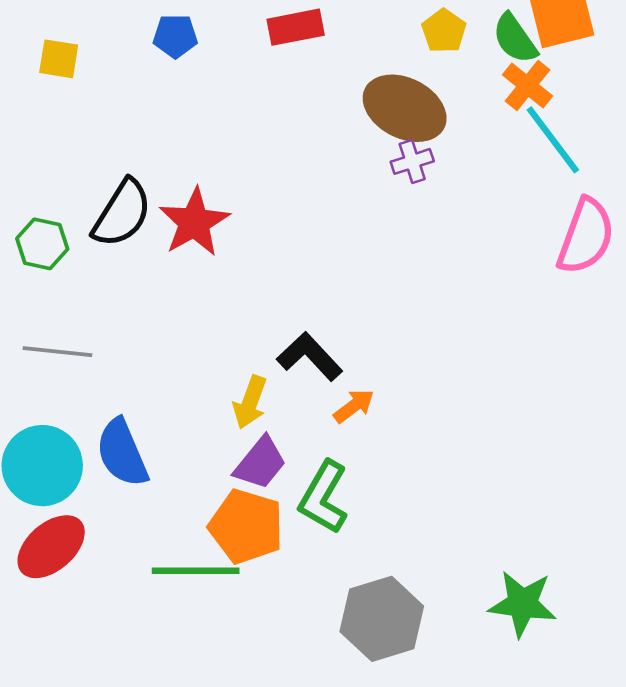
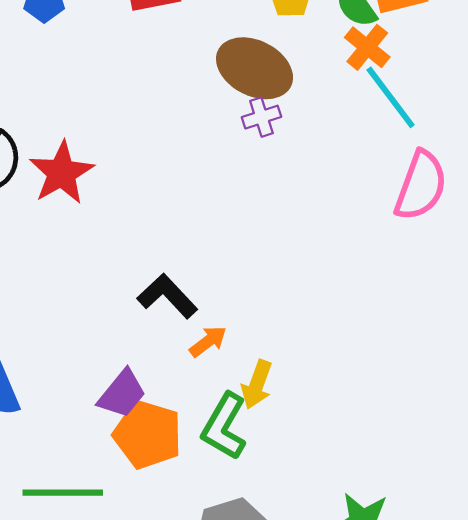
yellow arrow: (250, 402) -> (257, 384), moved
green L-shape: (324, 497) -> (224, 426), moved
orange pentagon: (246, 526) -> (148, 434), moved

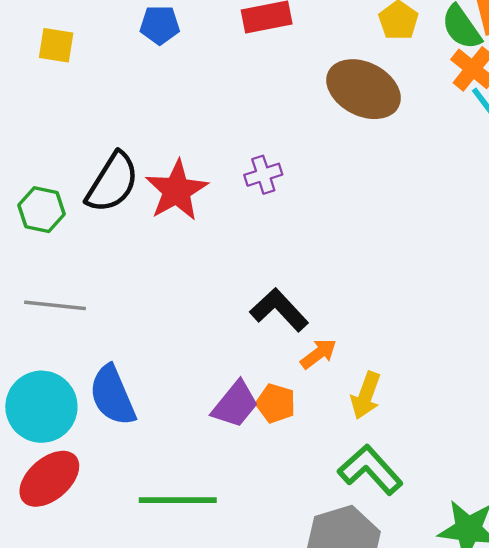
purple cross: (261, 117) -> (263, 175), moved
green L-shape: (224, 426) -> (370, 470), moved, turned 108
orange pentagon: (148, 434) -> (276, 403), moved, size x0.6

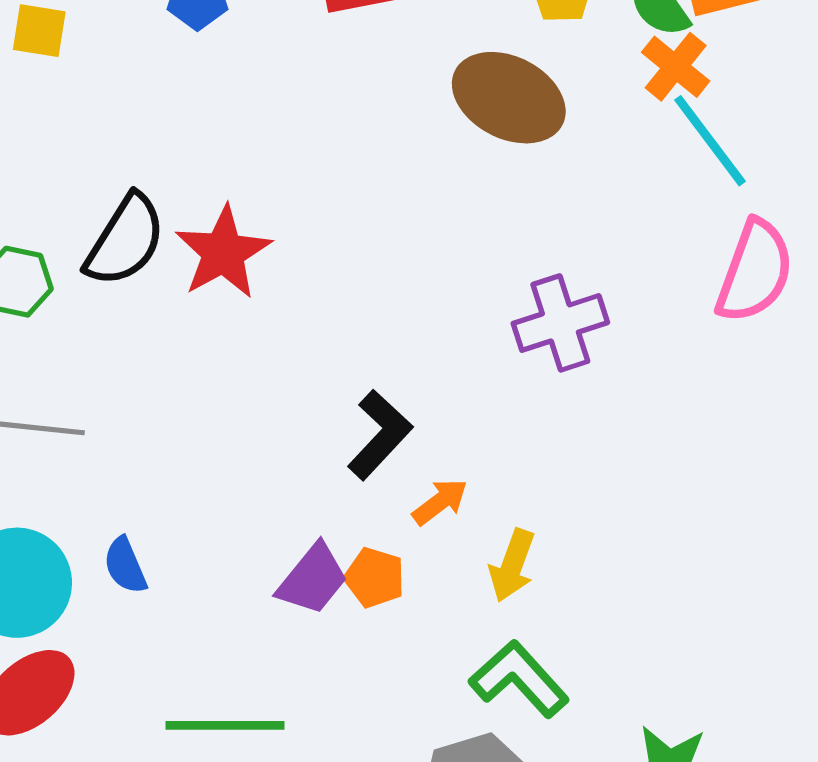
purple cross: (263, 175) -> (560, 323), moved, size x1.6
black L-shape: (279, 310) -> (380, 435), turned 86
blue semicircle: (112, 395) -> (125, 565), size x0.6

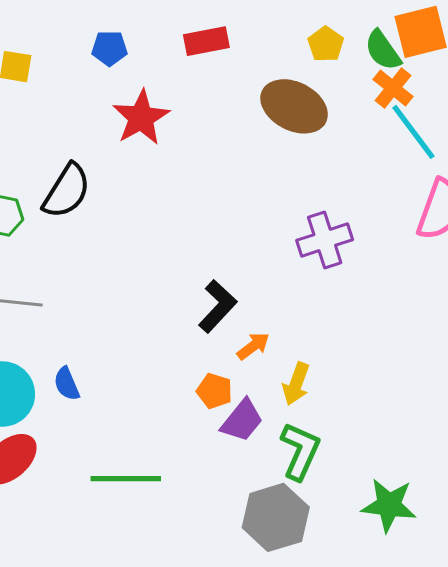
red star: (223, 252) -> (141, 118), moved
purple trapezoid: (313, 579) -> (242, 421), moved
green L-shape: (519, 679) -> (300, 451), turned 66

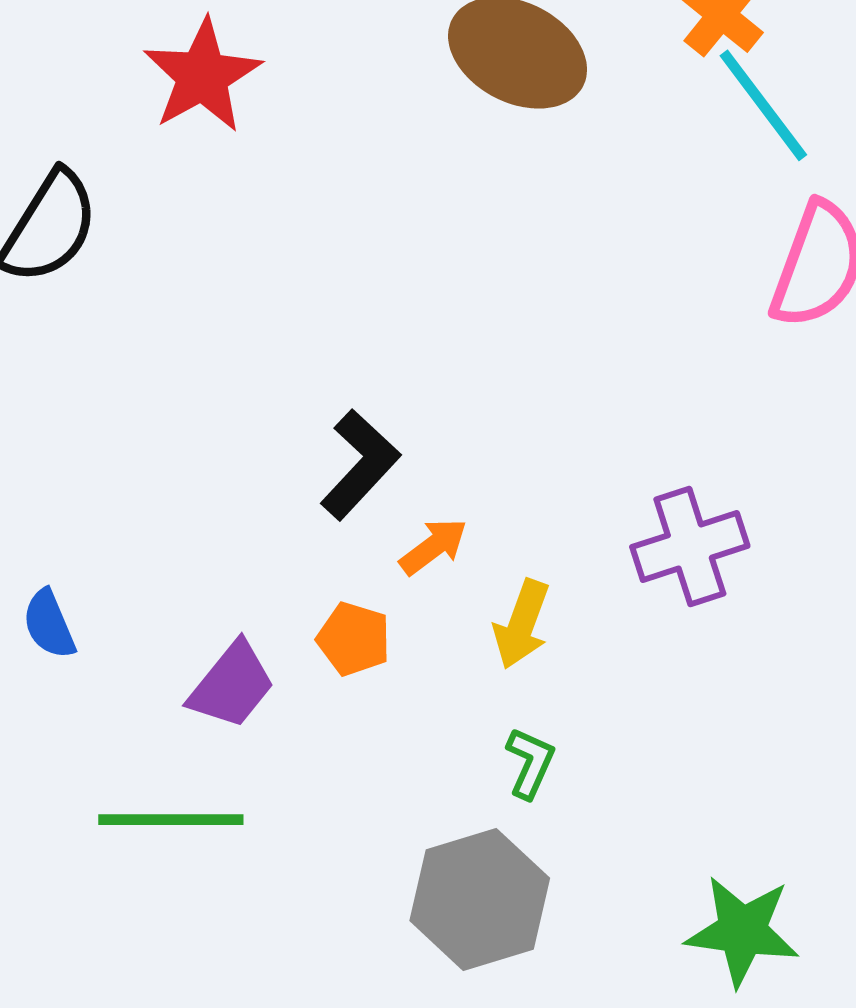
purple cross: (325, 240) -> (690, 546), moved
purple trapezoid: (242, 421) -> (232, 685), moved
green L-shape: (300, 451) -> (530, 763), size x0.6
green star: (389, 505) -> (742, 931), moved

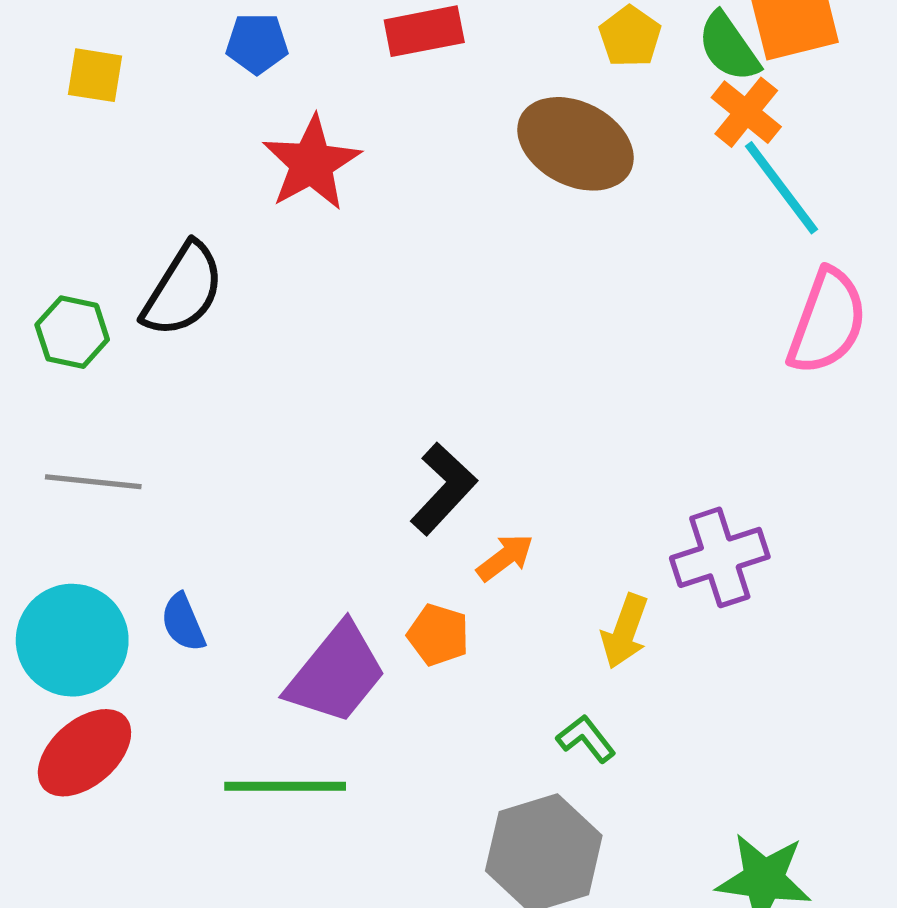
yellow arrow: (522, 624) -> (625, 631), moved
purple trapezoid: (232, 685) -> (336, 674), size x1.4
green L-shape: (530, 763) -> (586, 739), turned -62

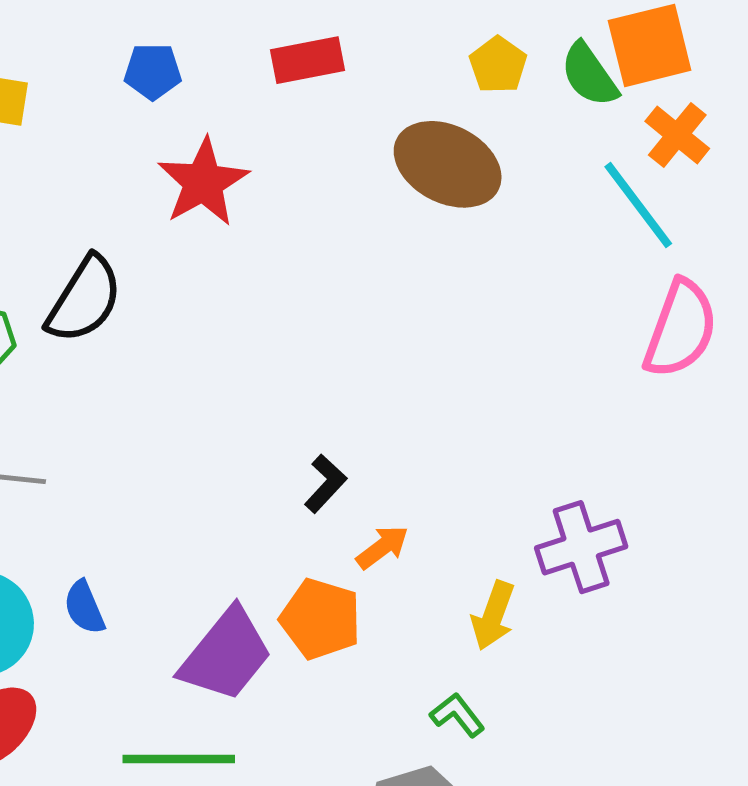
orange cross: (746, 112) -> (677, 135), moved
black L-shape: (444, 489) -> (325, 484), size x0.7
orange pentagon: (438, 635) -> (321, 619), size x1.4

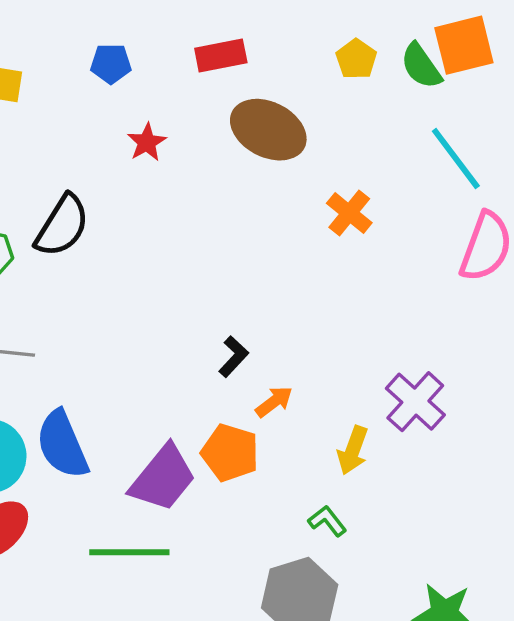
orange cross: (677, 135) -> (349, 213), moved
brown ellipse: (448, 164) -> (268, 130), moved
red star: (203, 182) -> (147, 142), size x0.6
purple cross: (581, 547) -> (415, 402), turned -30
blue semicircle: (84, 607) -> (62, 445), size x1.8

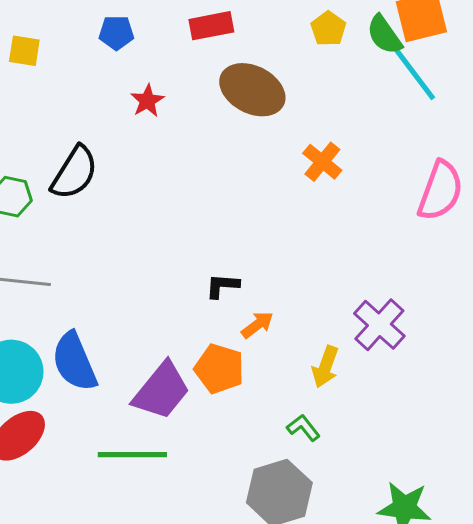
cyan line: (456, 159) -> (414, 74), moved
black L-shape: (234, 357) -> (222, 286), turned -129

